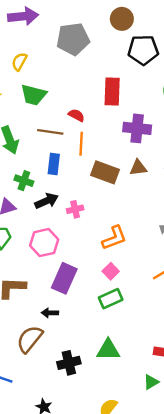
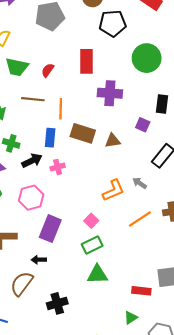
red semicircle: (76, 115) -> (48, 70), moved, turned -80
blue rectangle: (54, 164) -> (50, 138), moved
brown triangle: (138, 168) -> (113, 141), moved
orange L-shape: (114, 238) -> (113, 190), moved
green triangle: (108, 350) -> (97, 274), moved

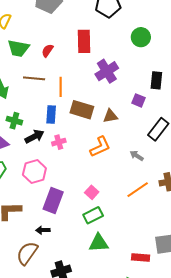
green circle: (147, 58) -> (141, 37), size x0.7
purple cross: (110, 93) -> (107, 71), turned -35
orange L-shape: (113, 190) -> (100, 147), moved

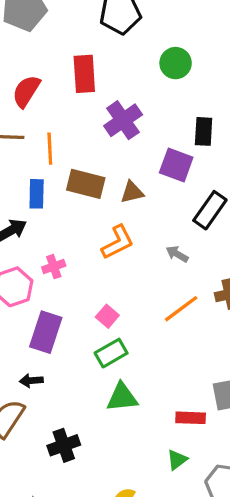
red semicircle: (47, 51) -> (26, 91), size x1.5
purple square: (139, 100) -> (176, 165), size x1.5
pink cross: (59, 142) -> (54, 267), moved

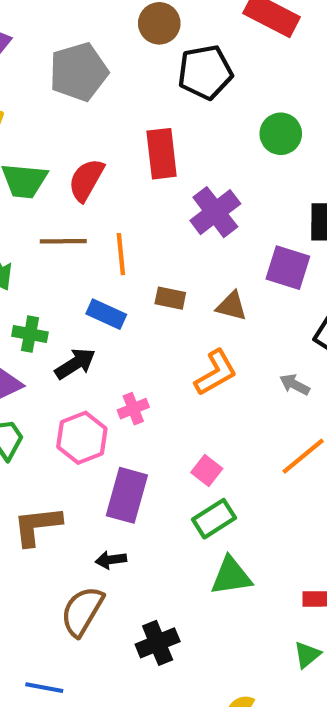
brown rectangle: (86, 184) -> (170, 298), size x0.6
brown triangle: (132, 192) -> (231, 306), turned 30
blue rectangle: (37, 194) -> (106, 314), turned -64

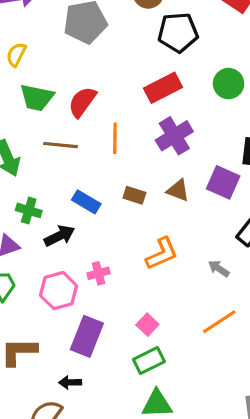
red rectangle: (162, 154) -> (163, 88), moved, turned 63
orange line: (121, 254) -> (115, 138), moved
brown triangle: (231, 306) -> (178, 190), moved

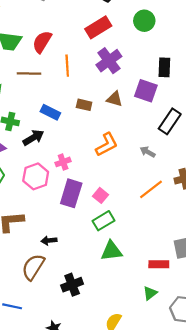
purple rectangle: (87, 336) -> (71, 193), moved

